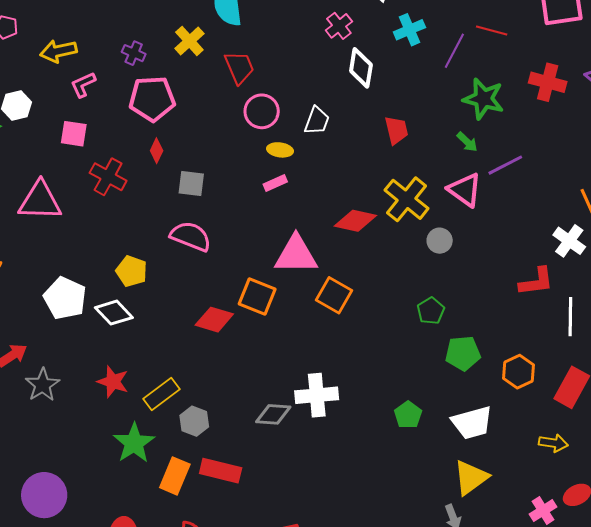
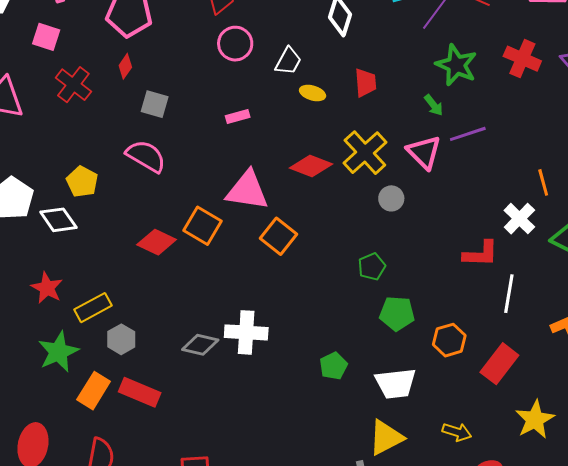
yellow ellipse: (280, 150) -> (313, 93), moved
yellow arrow: (553, 443) -> (457, 432), moved

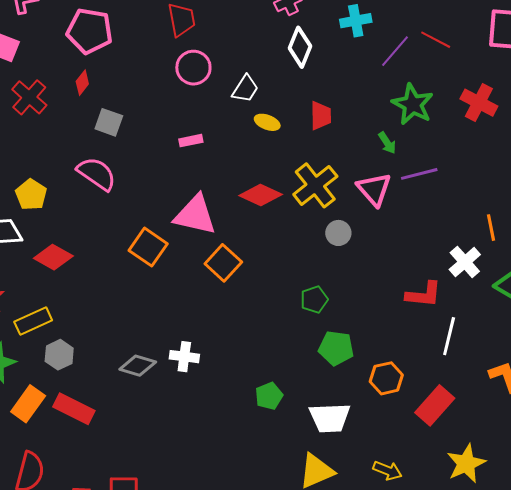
red diamond: (157, 242) -> (53, 257), moved
white cross: (246, 332) -> (184, 357), size x0.7

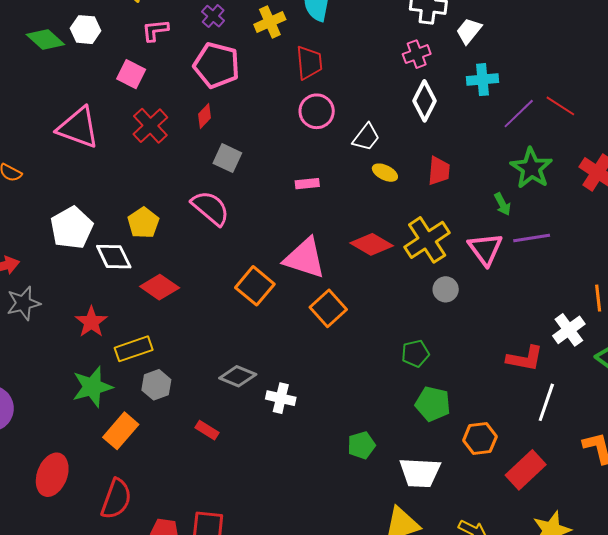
gray diamond: (138, 366) -> (238, 376), moved
red rectangle: (74, 409) -> (207, 430), moved, size x0.6

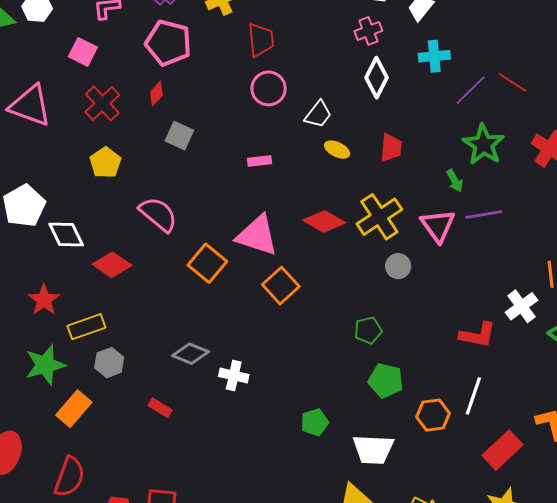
pink semicircle: (210, 208) -> (158, 214), moved
yellow pentagon: (143, 223) -> (105, 163), moved
white line: (546, 402) -> (473, 396), moved
red rectangle: (526, 470) -> (503, 450), moved

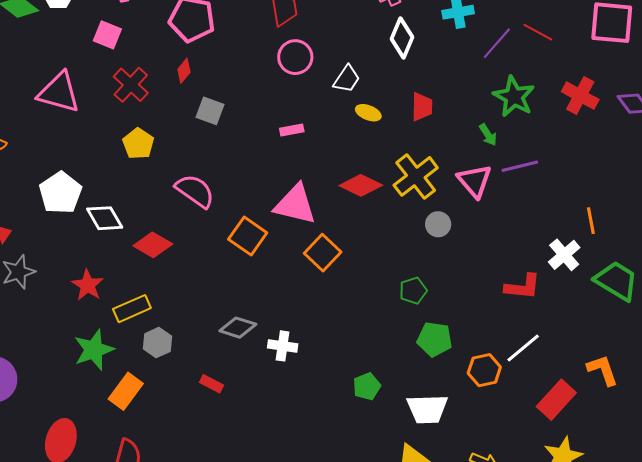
white line: (473, 396) -> (523, 348), turned 36

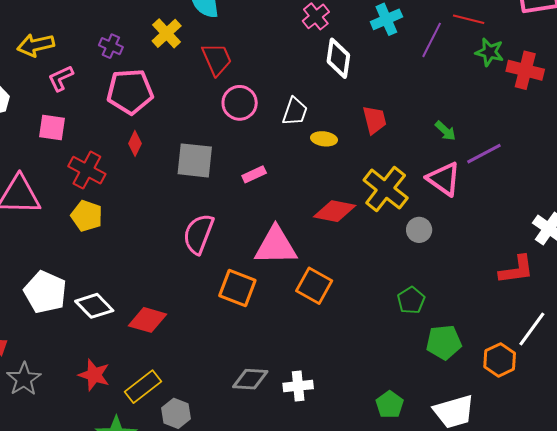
green star: (514, 97) -> (490, 52), moved, size x0.7
gray square: (210, 111) -> (195, 160), moved, size x1.4
yellow pentagon: (138, 144) -> (87, 216), moved
pink semicircle: (195, 191) -> (198, 234), moved, turned -90

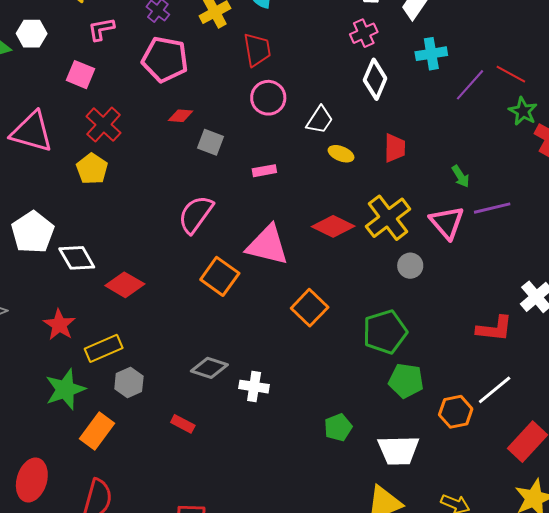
red diamond: (135, 143) -> (181, 116), moved, turned 55
gray square: (195, 160) -> (210, 142), size x0.7
orange square: (314, 286) -> (310, 308), moved
green pentagon: (411, 300) -> (385, 332), size x1.6

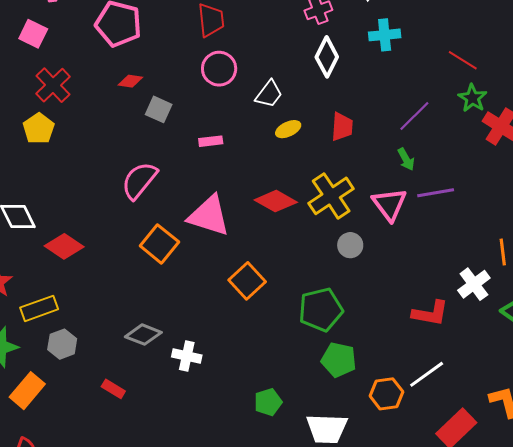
purple line: (470, 85) -> (414, 116), moved
yellow ellipse: (341, 154) -> (288, 129), turned -50

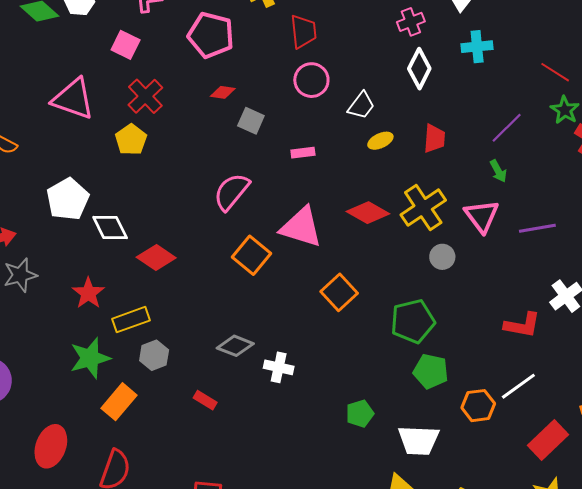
purple line: (436, 193) -> (537, 228), moved

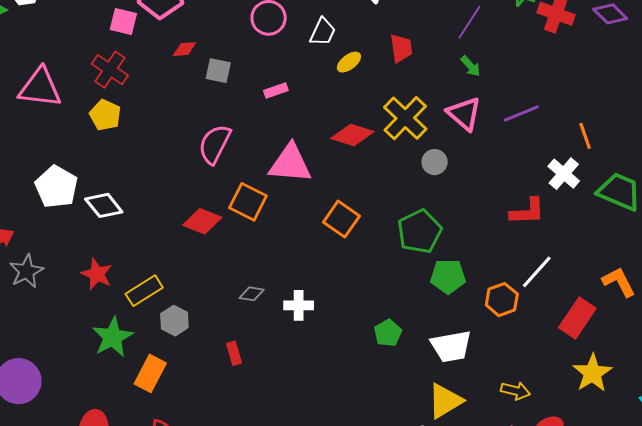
pink square: (126, 45) -> (123, 21), moved
red diamond: (156, 258) -> (202, 221), moved
gray diamond: (235, 346) -> (252, 294), size x0.7
red rectangle: (205, 400) -> (234, 353), turned 55

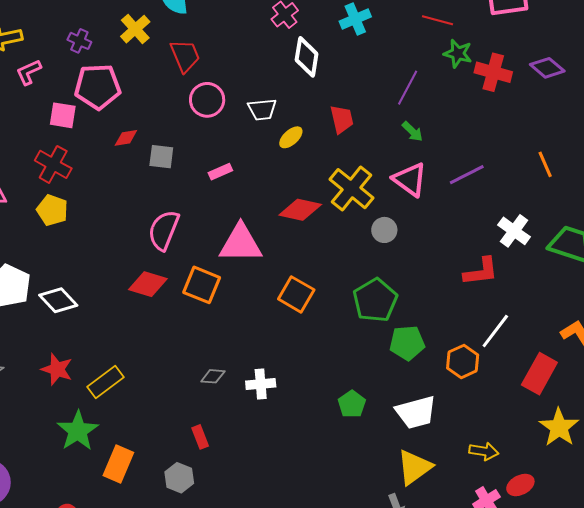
white trapezoid: (323, 32) -> (262, 109), turned 64
orange line: (585, 136) -> (545, 164), moved
red diamond: (202, 221) -> (148, 284), moved
gray hexagon: (174, 321) -> (179, 478), moved

